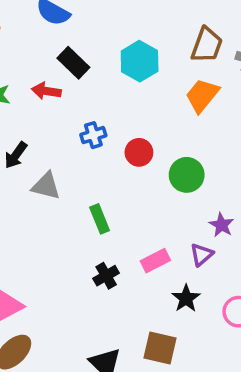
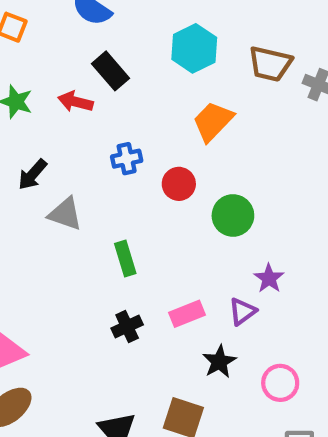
brown trapezoid: (207, 45) -> (270, 64), turned 78
cyan hexagon: (140, 61) -> (194, 48), moved
orange trapezoid: (202, 95) -> (213, 121), moved

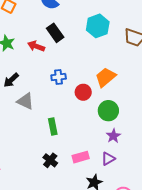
orange trapezoid: (213, 121) -> (106, 77), moved
purple star: (269, 278) -> (113, 136), moved
black cross: (127, 327) -> (50, 160), turned -32

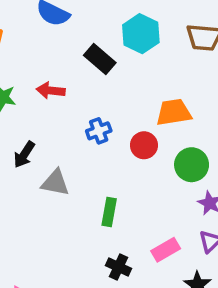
black rectangle: (55, 33) -> (100, 59), moved
orange trapezoid: (106, 77) -> (174, 112), turned 45
green rectangle: (53, 126) -> (109, 212), turned 35

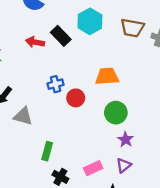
red arrow: (51, 91) -> (35, 42), moved
red circle: (144, 145) -> (76, 98), moved
green rectangle: (109, 212) -> (47, 151), moved

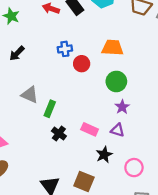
gray triangle: (23, 116) -> (30, 95), moved
purple triangle: (124, 165) -> (118, 130), turned 48
pink rectangle: (93, 168) -> (90, 129), turned 42

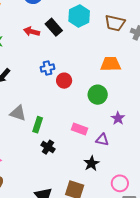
orange trapezoid: (112, 48) -> (111, 64), moved
purple star: (122, 107) -> (118, 118), moved
pink rectangle: (90, 129) -> (80, 129), moved
pink circle: (134, 168) -> (120, 183), moved

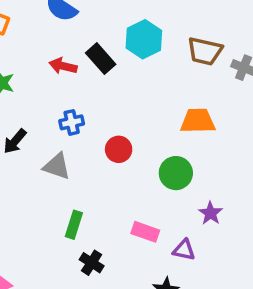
blue cross: (47, 68) -> (72, 122), moved
gray triangle: (18, 113) -> (57, 166), moved

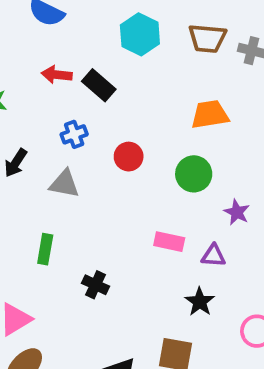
black rectangle: (101, 59) -> (99, 85), moved
green rectangle: (74, 225) -> (45, 249), moved
black cross: (92, 263) -> (96, 285), moved

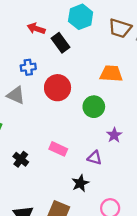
red arrow: (57, 75) -> (36, 29), moved
black rectangle: (99, 85) -> (61, 43), moved
red circle: (129, 157) -> (58, 88), size x1.5
pink rectangle: (169, 242) -> (58, 149), moved

